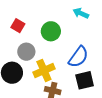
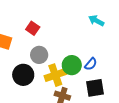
green circle: (51, 31) -> (72, 65), moved
blue semicircle: (78, 57) -> (91, 64), size x0.6

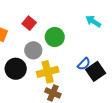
green circle: (72, 65) -> (55, 37), moved
black square: (95, 88) -> (96, 71), moved, turned -30

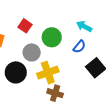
cyan arrow: (93, 21) -> (84, 26), moved
blue semicircle: (84, 64) -> (79, 47), moved

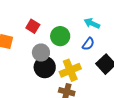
black circle: (16, 72) -> (45, 67), moved
yellow cross: (48, 73) -> (70, 70), moved

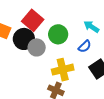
red square: (33, 26) -> (33, 20), size x1.5
black circle: (45, 67) -> (24, 39), moved

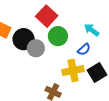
red square: (33, 20) -> (47, 16), moved
yellow cross: (63, 70) -> (73, 71), moved

